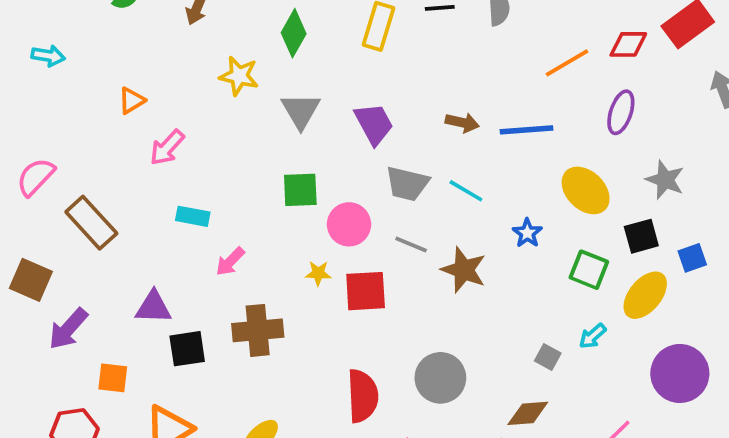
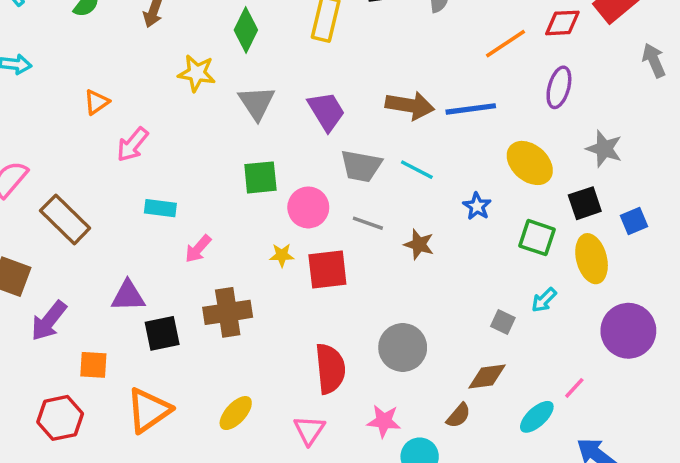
brown arrow: (462, 123) -> (410, 105), size x1.5
brown star: (464, 270) -> (419, 244), size x0.7
yellow ellipse: (645, 295) -> (592, 259), turned -51

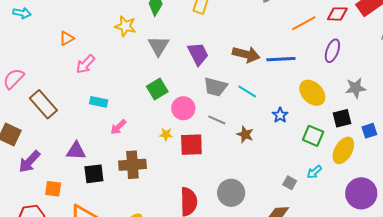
gray star: (604, 149) -> (356, 88), turned -30
green square: (260, 177) -> (157, 89), turned -30
yellow ellipse: (592, 259) -> (343, 150), turned 40

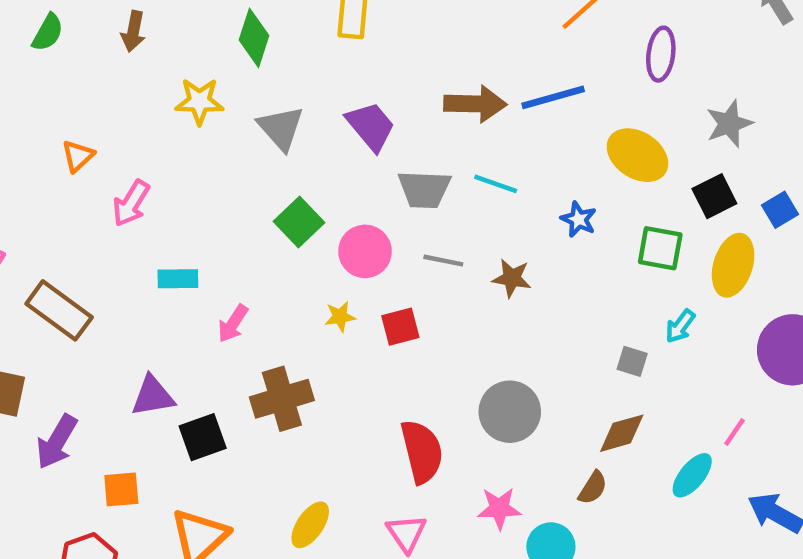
red square: (191, 145) -> (400, 327), size x0.7

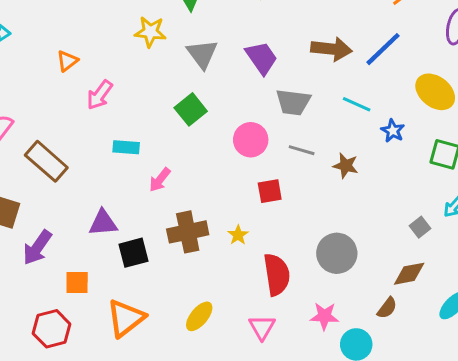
blue line: (553, 97) -> (383, 49), turned -33
cyan line: (496, 184) -> (357, 104), moved
green square: (299, 222) -> (191, 109), moved
yellow star: (340, 317) -> (238, 235), moved, turned -30
gray square: (632, 361) -> (420, 227), turned 30

